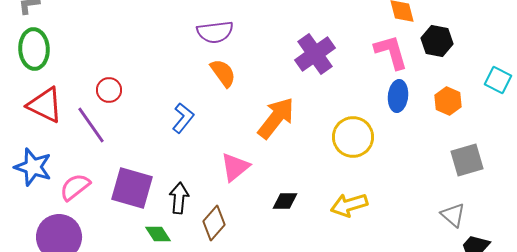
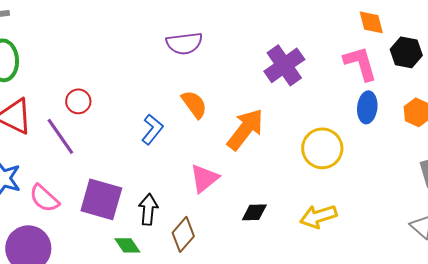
orange semicircle: (223, 73) -> (194, 104), moved
pink semicircle: (75, 187) -> (44, 198), turned -100

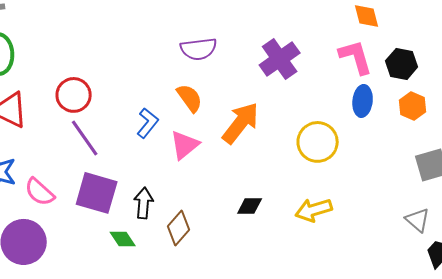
purple semicircle: (184, 43) -> (199, 49), moved
black hexagon: (406, 52) -> (402, 64), moved
red circle: (78, 101) -> (74, 95), size x1.4
purple line: (60, 136) -> (85, 138), moved
pink triangle: (204, 178) -> (185, 145), moved

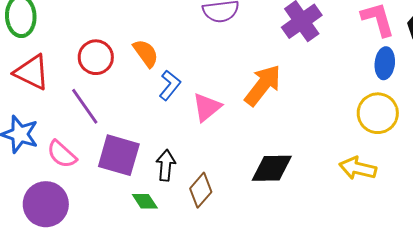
orange semicircle: (190, 98) -> (146, 53), moved
purple line: (85, 138) -> (85, 106), moved
yellow circle: (318, 142) -> (378, 113), moved
black diamond: (250, 206) -> (272, 168), size x1.6
yellow arrow: (314, 210) -> (358, 168), moved, turned 30

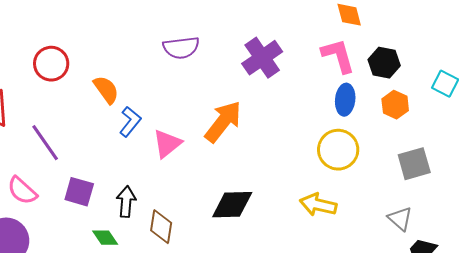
red circle: (96, 57) -> (51, 64), moved
purple square: (119, 155) -> (79, 192), size x0.7
brown diamond: (201, 190) -> (161, 227), turned -32

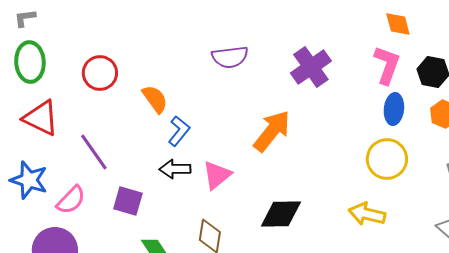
pink L-shape: (338, 56) -> (387, 65), turned 36
pink triangle: (167, 144) -> (217, 175), moved
pink semicircle: (22, 191) -> (71, 200), turned -88
black arrow: (126, 202) -> (175, 169), moved, turned -96

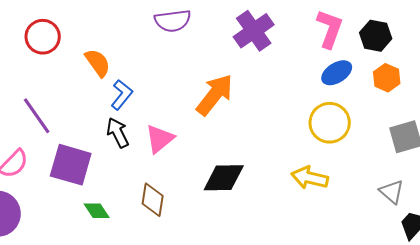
blue ellipse: (394, 109) -> (337, 73), turned 52
black arrow: (175, 169) -> (118, 133), turned 64
purple square: (128, 201) -> (71, 165), size x1.4

